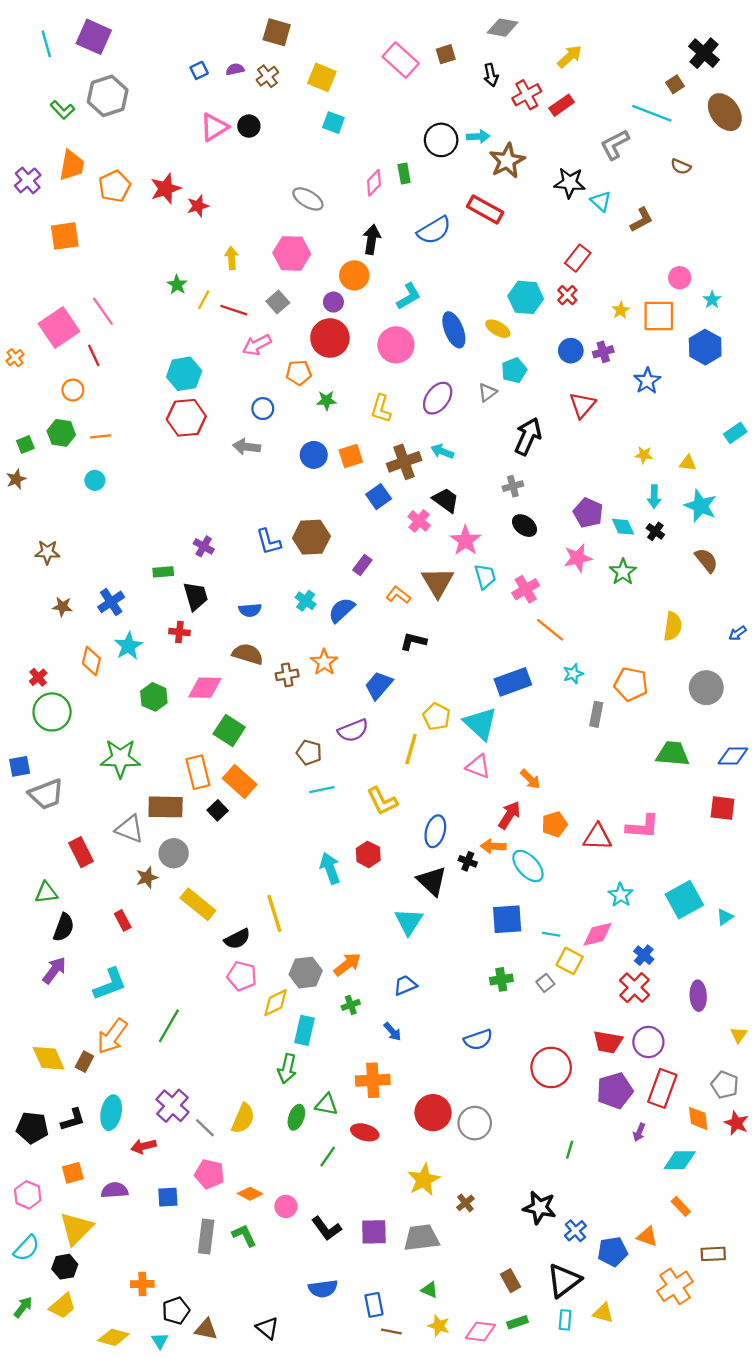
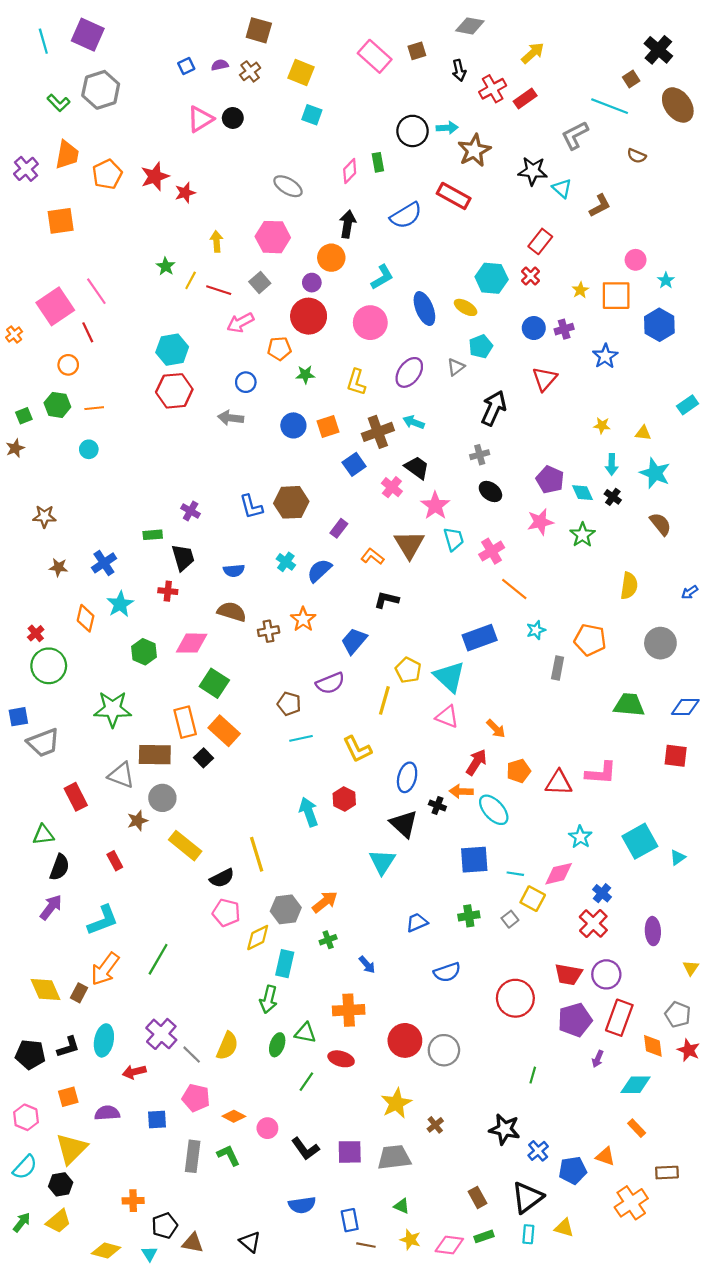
blue trapezoid: (405, 985) -> (417, 922), moved

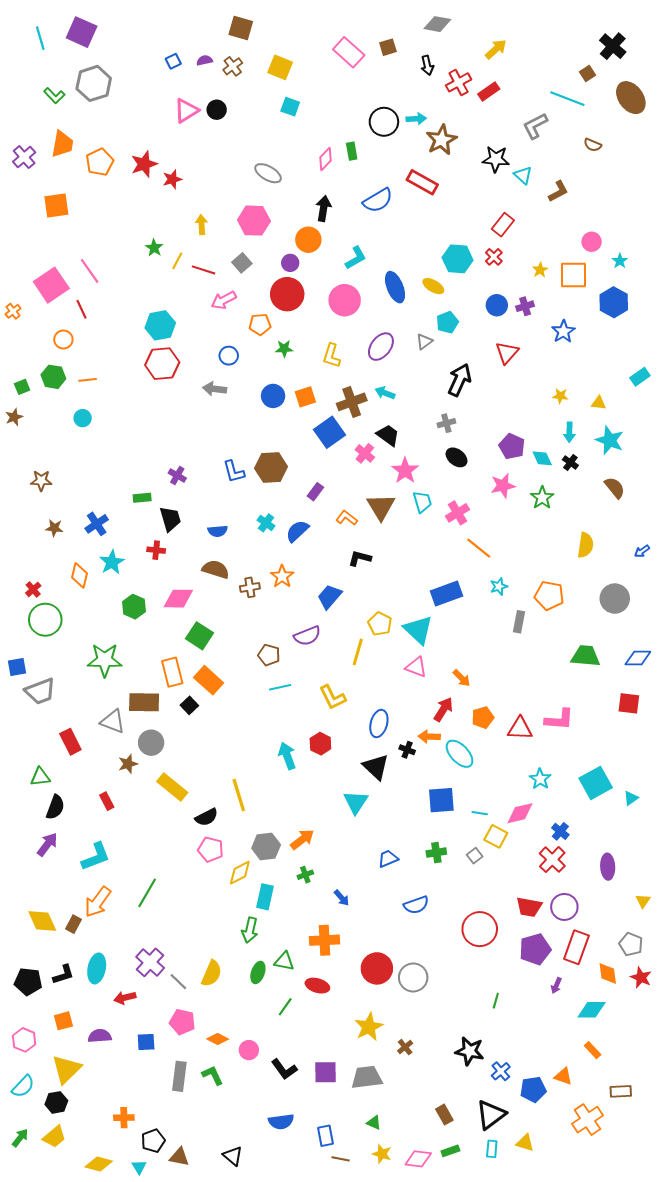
blue square: (354, 464) -> (330, 432), size x1.4

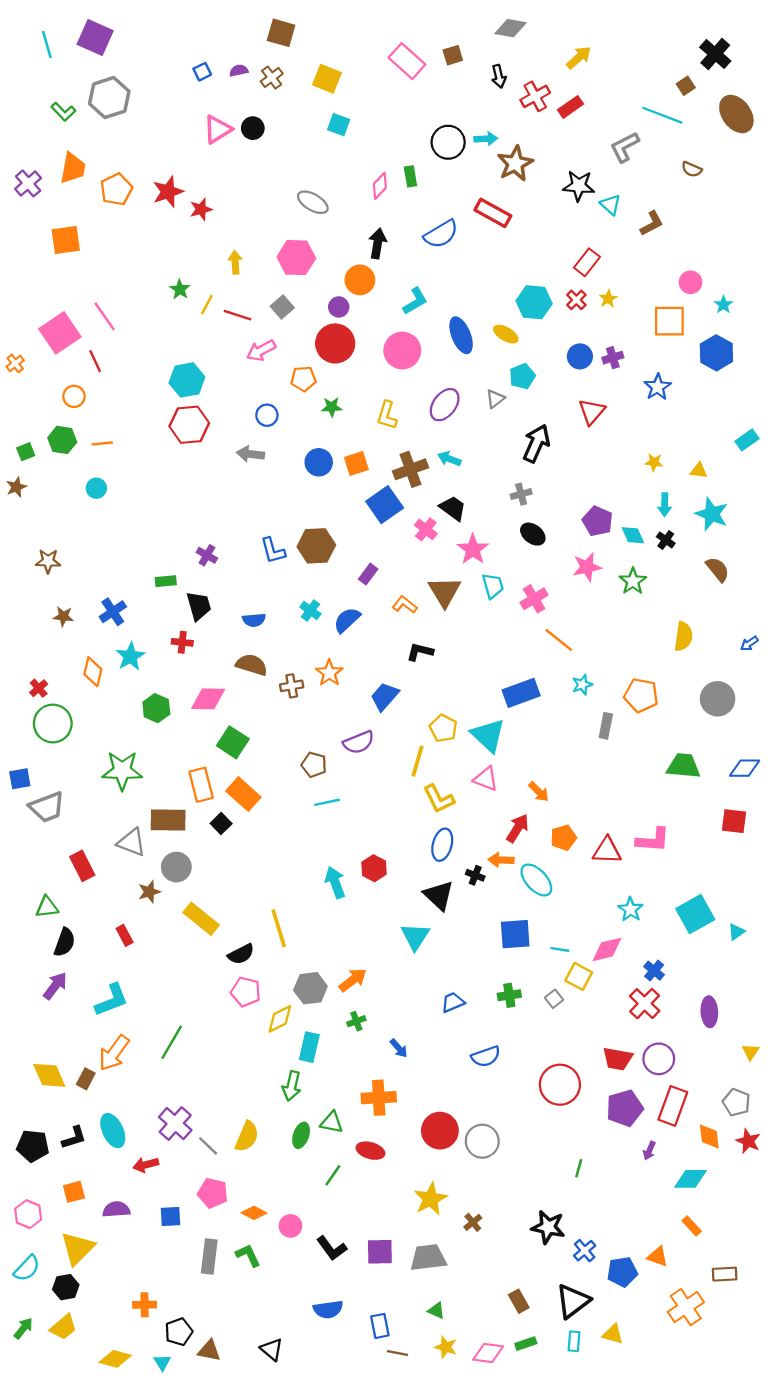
yellow star: (540, 270) -> (608, 299), moved
yellow L-shape: (333, 697) -> (439, 799), moved
cyan ellipse: (97, 968) -> (113, 1131), turned -36

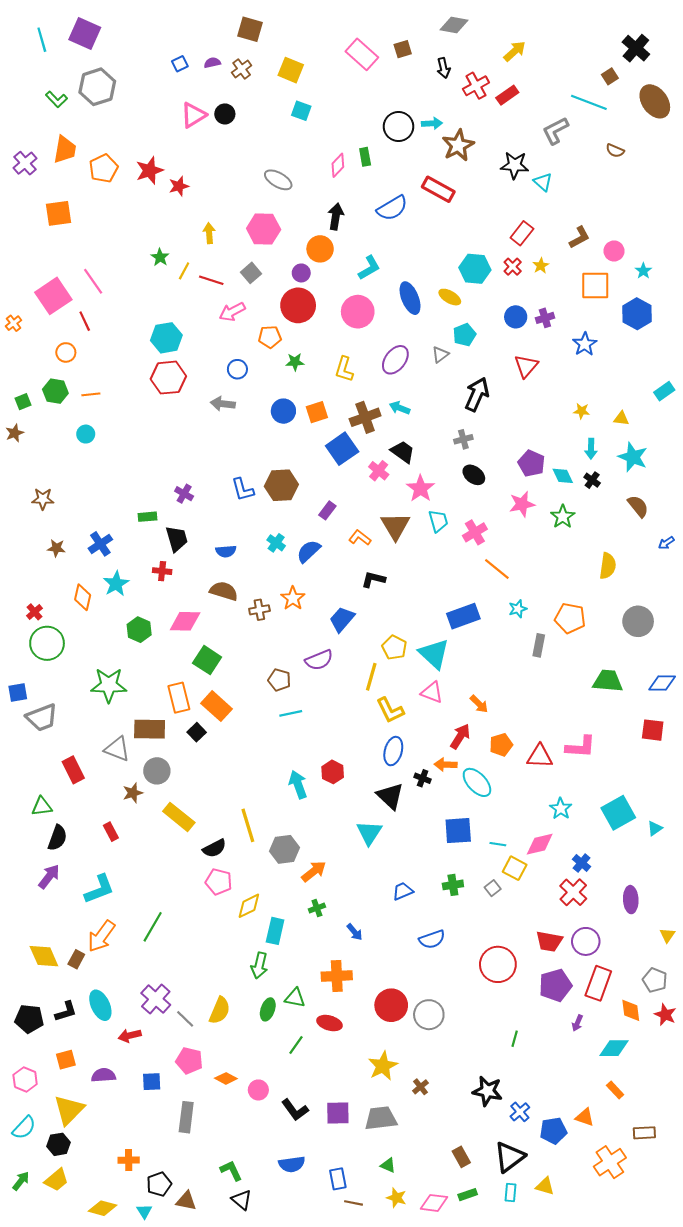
brown L-shape: (652, 223) -> (579, 237), moved
blue arrow: (749, 643) -> (666, 543), moved
gray hexagon: (310, 988) -> (284, 849), moved
green L-shape: (248, 1255) -> (231, 1171), moved

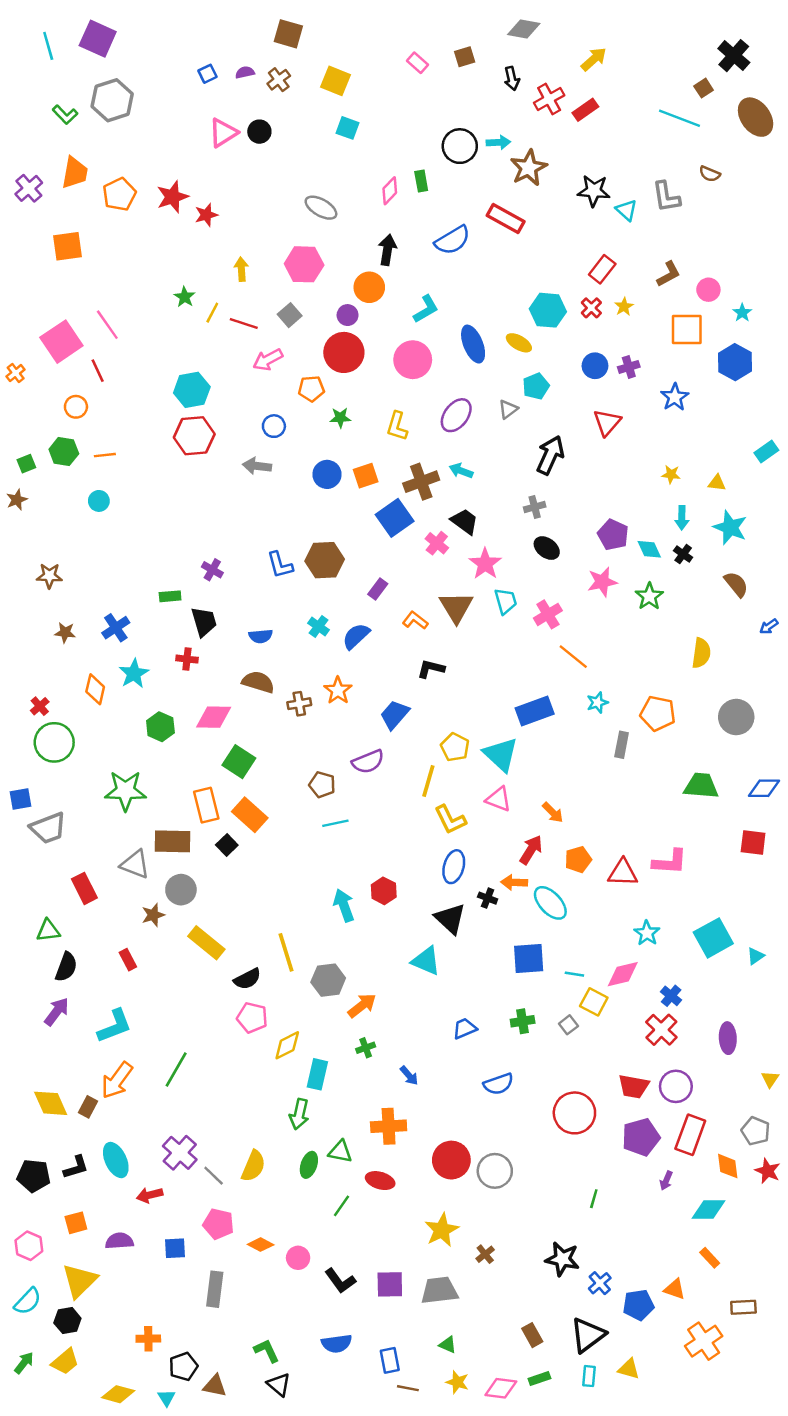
pink rectangle: (362, 54) -> (418, 63), size x0.6
gray L-shape: (555, 131) -> (666, 197), moved, turned -72
cyan triangle: (369, 833) -> (426, 961), turned -40

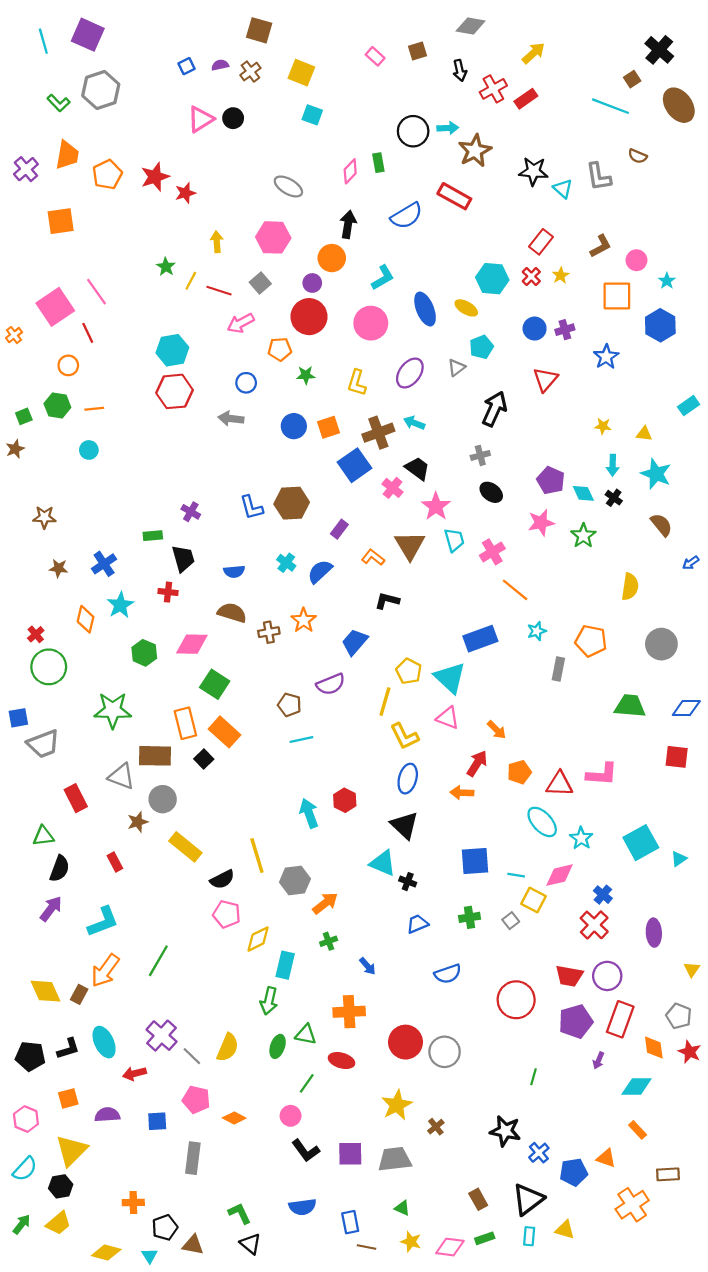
black cross: (488, 898) -> (408, 882), moved
cyan ellipse: (550, 903) -> (542, 822), moved
pink circle: (298, 1258) -> (291, 1116), moved

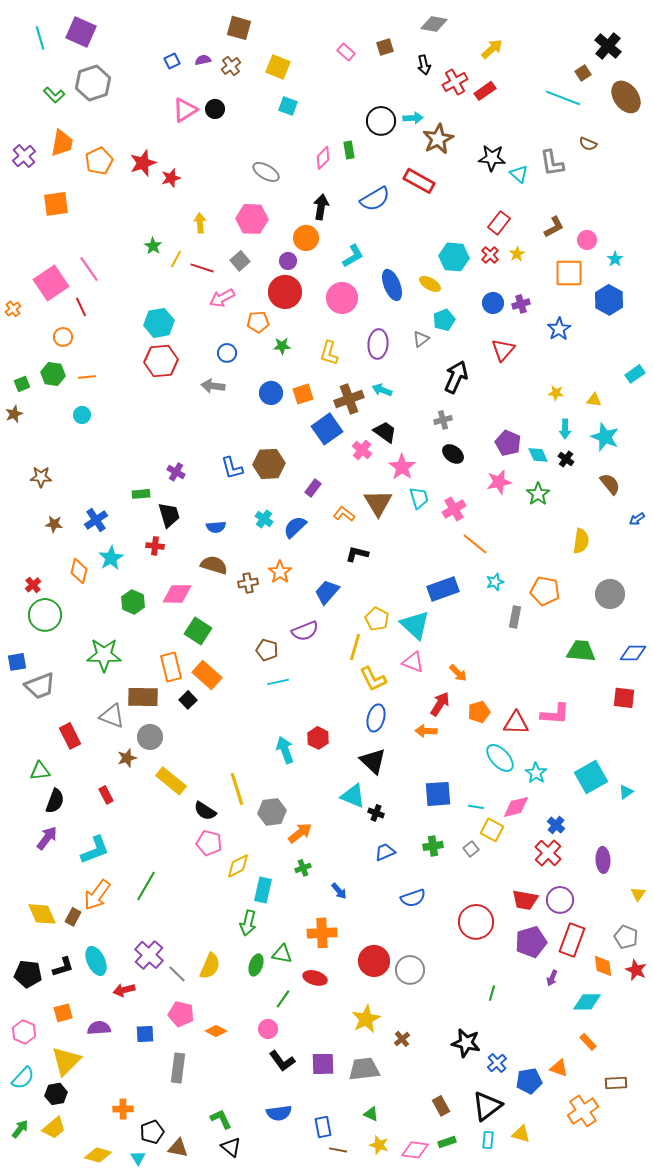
purple ellipse: (410, 373) -> (378, 344), turned -32
black semicircle: (222, 879) -> (205, 811), turned 60

